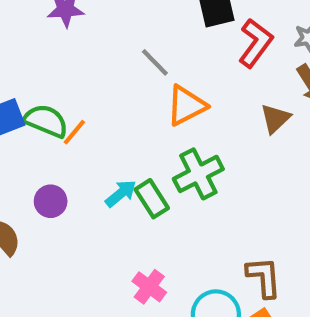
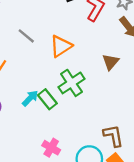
gray line: (155, 62) -> (26, 36), moved
brown triangle: (275, 119) -> (111, 62), moved

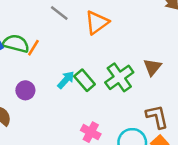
brown triangle: (111, 62) -> (152, 67), moved
green cross: (72, 83) -> (119, 77), moved

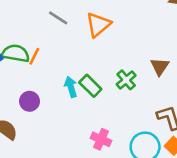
green cross: (119, 77) -> (126, 80), size x0.7
cyan arrow: (66, 80) -> (71, 87), turned -54

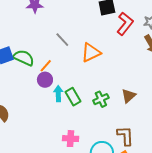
orange line: (34, 56) -> (46, 66), moved
purple circle: (29, 101) -> (45, 80), moved
pink cross: (101, 139) -> (71, 139), turned -35

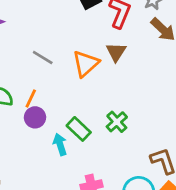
cyan arrow: (58, 94) -> (60, 144), moved
brown triangle: (129, 96) -> (116, 52), moved

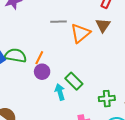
gray line: (43, 57) -> (58, 22), moved, turned -35
green cross: (117, 122) -> (107, 99), moved, turned 35

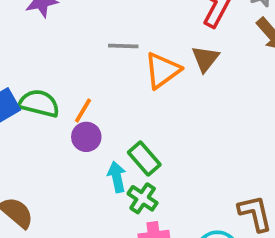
green cross: (107, 99) -> (143, 198), moved, turned 35

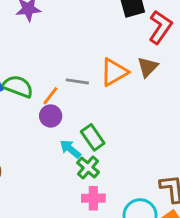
gray line: (123, 46) -> (77, 81), moved
cyan arrow: (117, 177) -> (70, 149), turned -45

